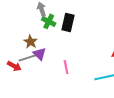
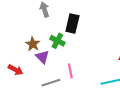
green cross: (49, 21) -> (57, 41), moved
gray line: (27, 58) -> (51, 83), moved

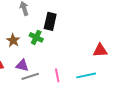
purple triangle: (42, 57) -> (22, 65), moved, turned -32
pink line: (70, 71) -> (57, 75), moved

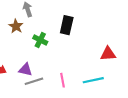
black rectangle: (50, 21) -> (67, 25), moved
brown star: (13, 40) -> (16, 26), moved

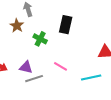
pink line: (63, 80) -> (61, 66), moved, turned -48

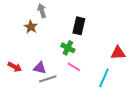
green cross: (40, 39) -> (68, 48), moved
cyan line: (91, 78) -> (104, 78), turned -54

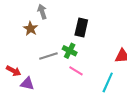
purple triangle: (40, 68) -> (27, 84), moved
gray line: (48, 79) -> (48, 56), moved

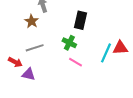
gray line: (48, 56) -> (35, 48), moved
cyan line: (108, 82) -> (106, 53), moved

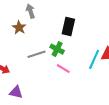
gray line: (35, 48) -> (37, 54), moved
purple triangle: (29, 74) -> (16, 92), moved

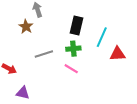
green cross: (57, 49) -> (73, 49), moved, turned -32
cyan line: (94, 59) -> (102, 37), moved

